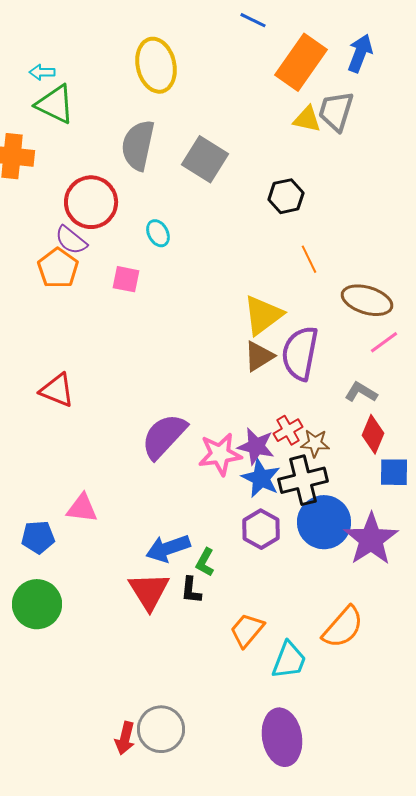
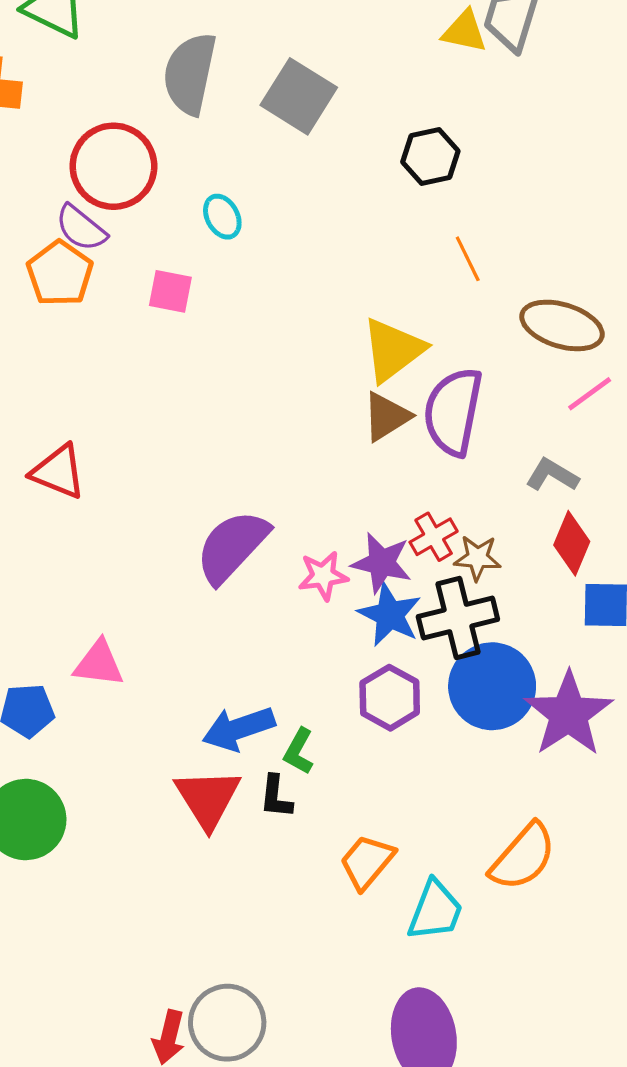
pink star: (220, 454) -> (323, 576), size x0.7

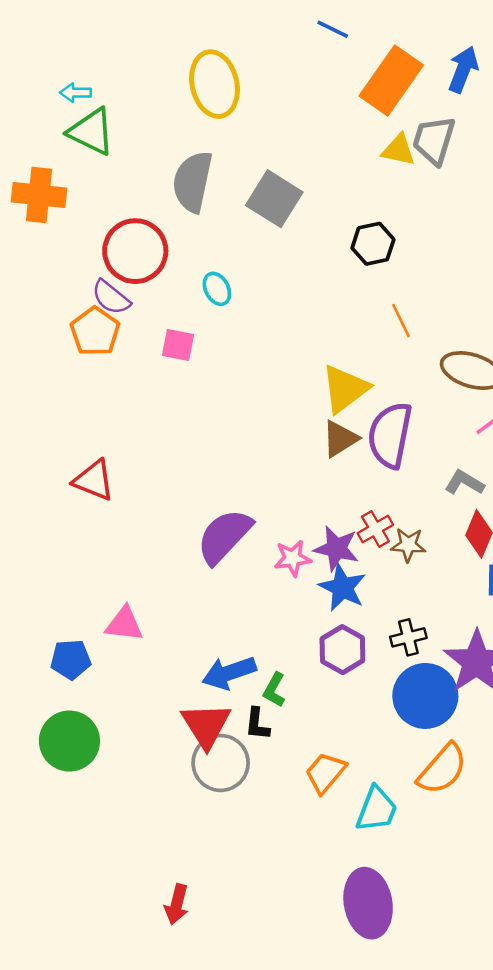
black cross: (458, 618) -> (408, 637), moved, size x0.6
blue circle: (492, 686) -> (425, 696), moved
gray circle: (227, 1023) -> (221, 763), moved

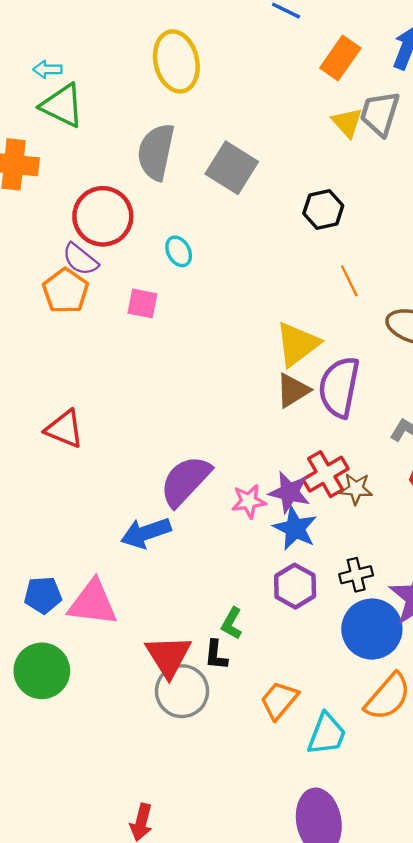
orange rectangle: (391, 80) -> (340, 58), size x0.7
yellow triangle: (399, 150) -> (347, 122), turned 36
red cross: (375, 529) -> (326, 474), size x1.4
pink triangle: (124, 624) -> (93, 603), moved, size x1.4
blue arrow: (229, 673) -> (146, 533), moved

